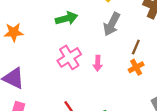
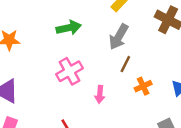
brown line: (136, 47) -> (125, 64), moved
pink arrow: (98, 63) -> (100, 94), moved

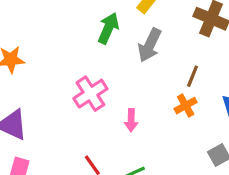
green arrow: (69, 28) -> (108, 28), moved, turned -50
brown line: (125, 64) -> (192, 76), moved

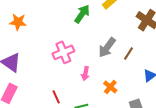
gray arrow: (150, 45) -> (107, 47), moved
orange cross: (186, 106) -> (110, 87), moved, turned -32

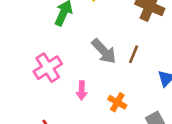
gray arrow: (107, 47) -> (104, 51), turned -70

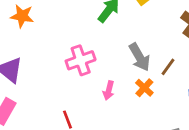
orange cross: (117, 102) -> (144, 88), moved

